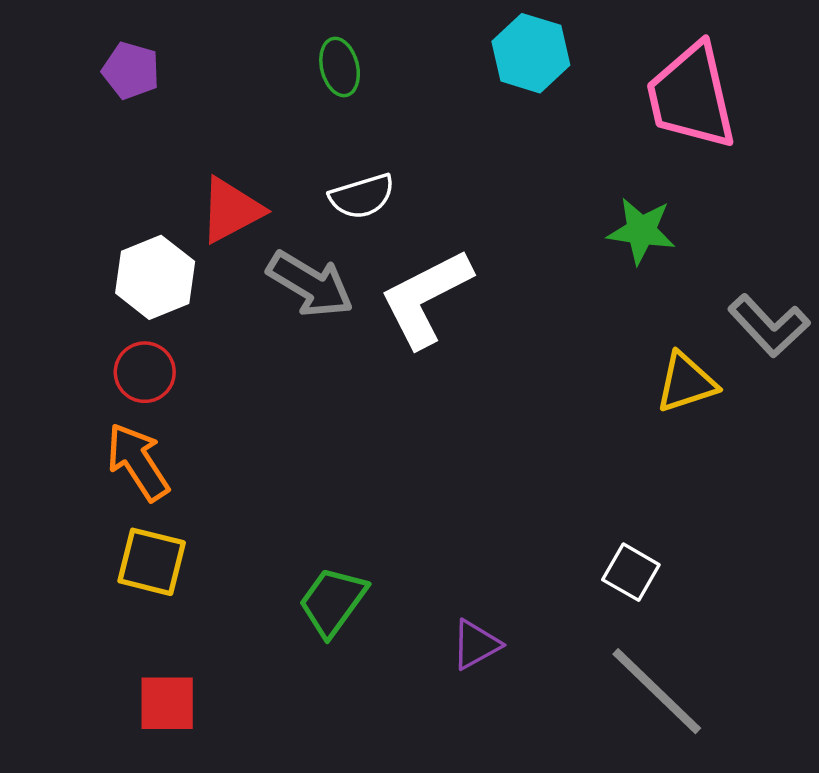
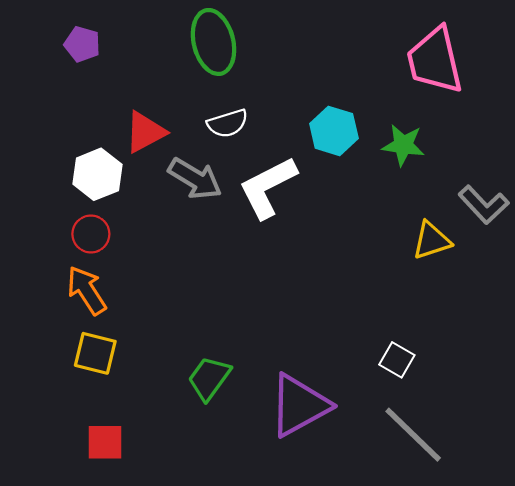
cyan hexagon: (531, 53) -> (334, 131), moved
green ellipse: (340, 67) -> (213, 42), size x1.8
purple triangle: (476, 645) -> (299, 405), size x2.0

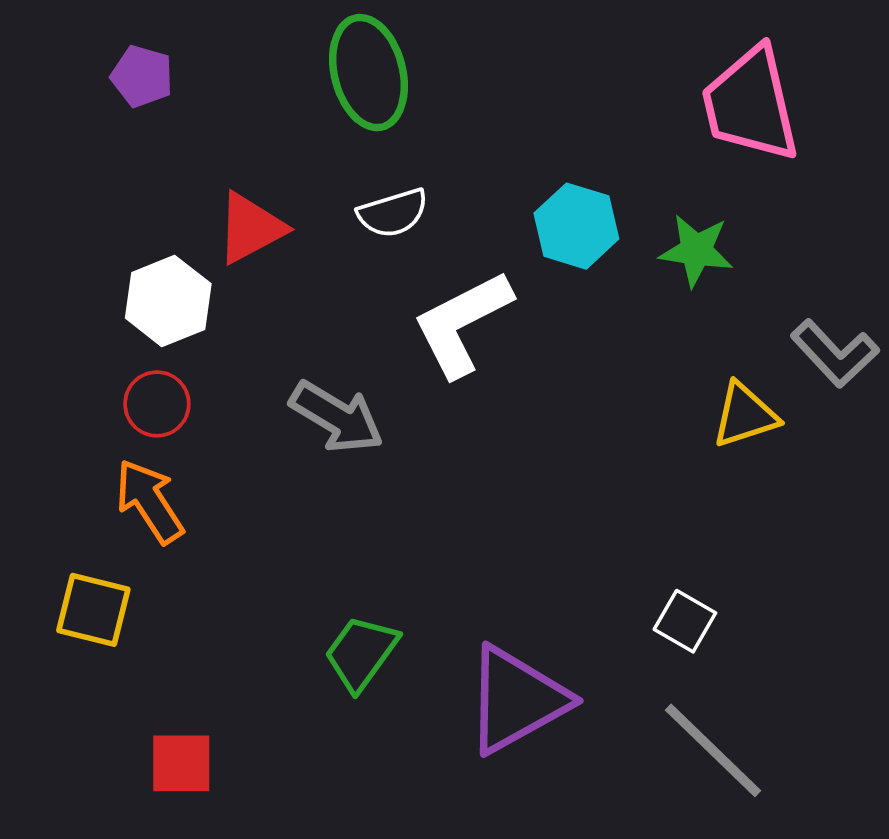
gray arrow: (195, 179) -> (337, 417), moved
yellow square: (95, 353) -> (93, 610), moved

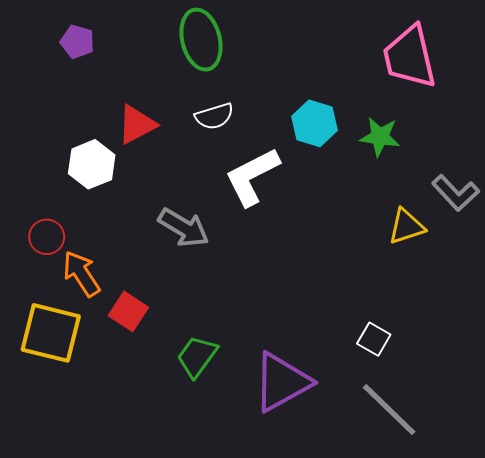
red circle: (157, 404) -> (47, 237), moved
yellow square: (93, 610) -> (51, 333), size x1.5
red square: (181, 763) -> (128, 311), moved, turned 33

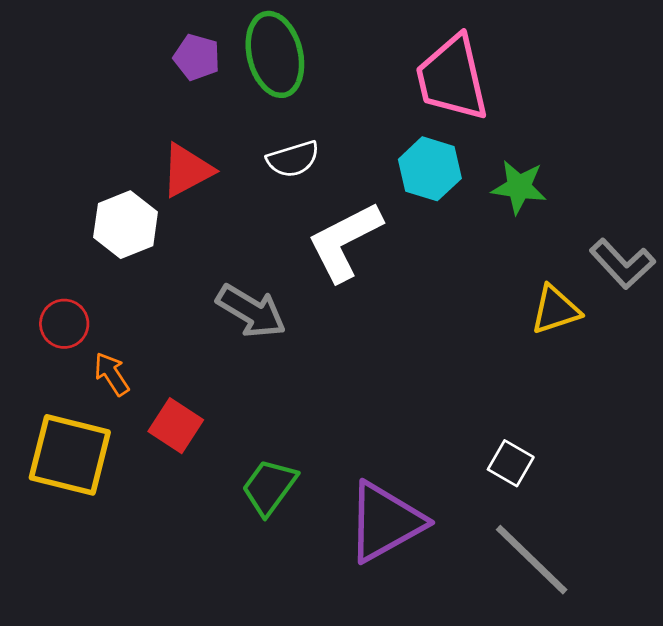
purple pentagon: (77, 42) -> (197, 57), moved
pink trapezoid: (410, 57) -> (452, 78), moved
orange arrow: (81, 274) -> (112, 374), size x0.7

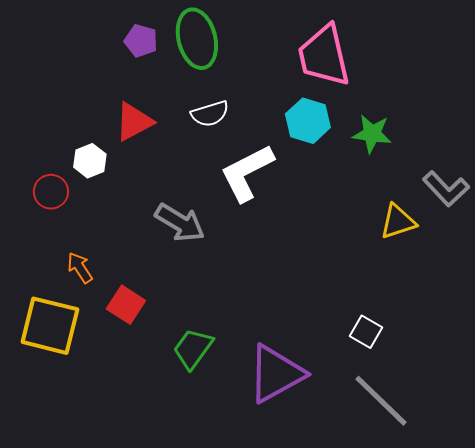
white hexagon: (126, 225) -> (90, 161), size x0.7
red circle: (64, 324) -> (51, 192), moved

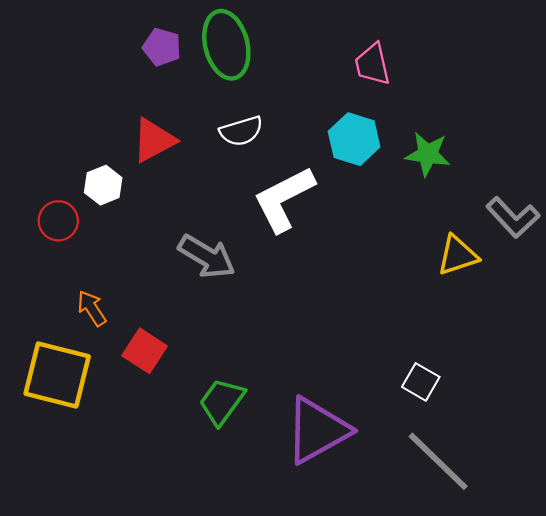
pink trapezoid: (324, 56) -> (372, 64), size x0.6

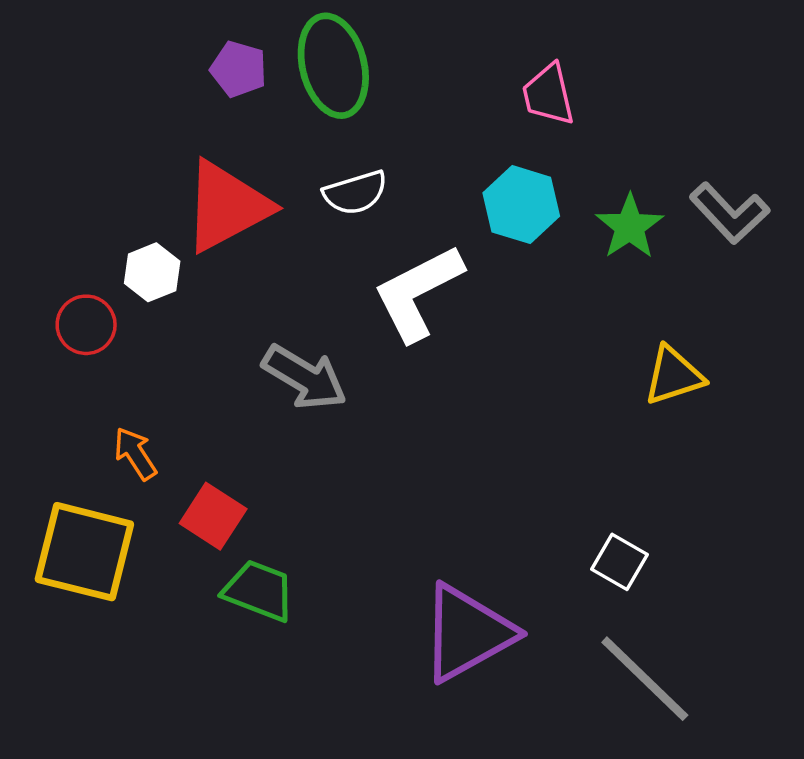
red triangle: (154, 140) -> (227, 206), size x1.4
green star: (428, 154) -> (630, 227), turned 30
gray L-shape: (513, 217) -> (730, 213), moved
green trapezoid: (222, 401) -> (259, 591), moved, turned 75

